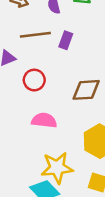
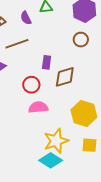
purple rectangle: (66, 40) -> (47, 62), moved
red circle: (34, 80) -> (31, 85), moved

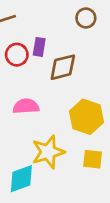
red circle: (31, 85) -> (17, 55), moved
cyan diamond: (51, 160) -> (21, 179), moved, turned -55

